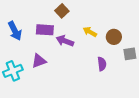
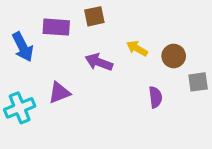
brown square: (62, 11) -> (94, 16), turned 32
purple rectangle: (45, 30) -> (56, 27), moved

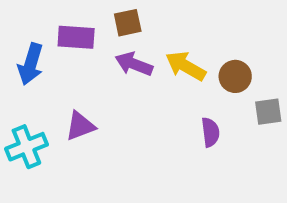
blue arrow: (23, 47) -> (31, 64), turned 44
yellow arrow: (137, 48) -> (186, 66), size x1.4
purple arrow: (99, 62) -> (134, 64), moved

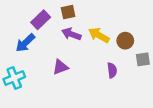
purple rectangle: (76, 37) -> (41, 20), turned -48
blue arrow: (31, 64) -> (25, 43), moved, turned 30
purple triangle: (80, 126) -> (60, 67), moved

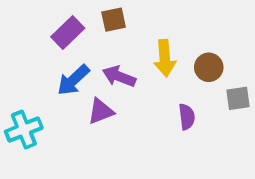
purple arrow: (71, 34) -> (119, 76), moved
yellow arrow: (99, 35) -> (165, 58), turned -125
blue arrow: (25, 43) -> (73, 80), moved

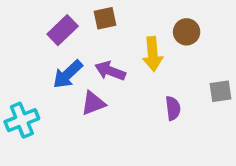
brown circle: (209, 67) -> (187, 32), moved

